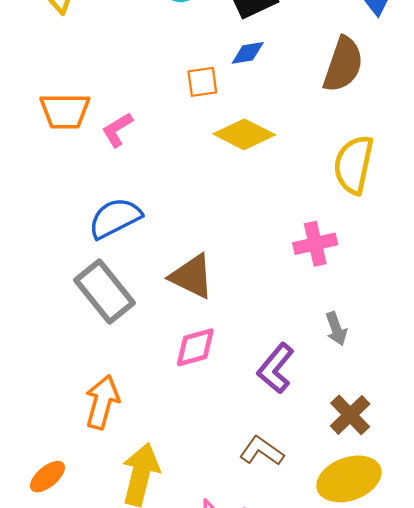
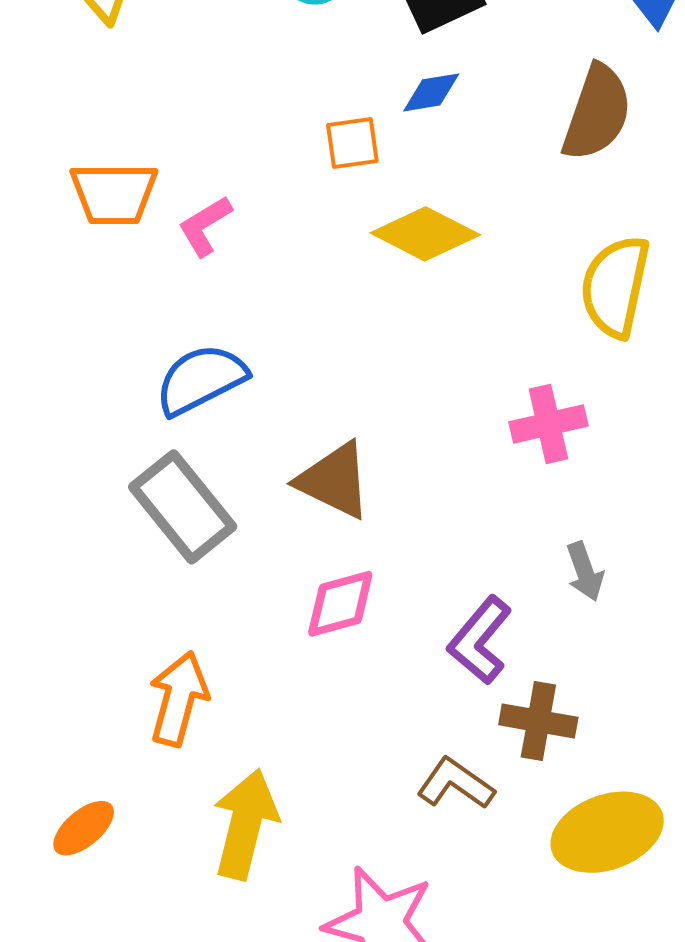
brown cross: (350, 415) -> (538, 721), moved, turned -36

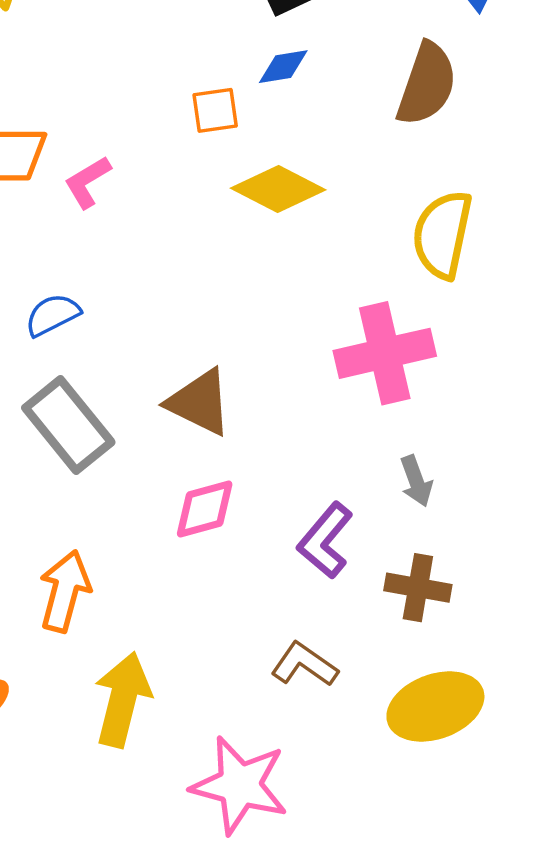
blue semicircle: (201, 379) -> (53, 315), moved, size x0.7
pink cross: (548, 424) -> (385, 353), size x1.5
brown cross: (538, 721) -> (418, 588), moved

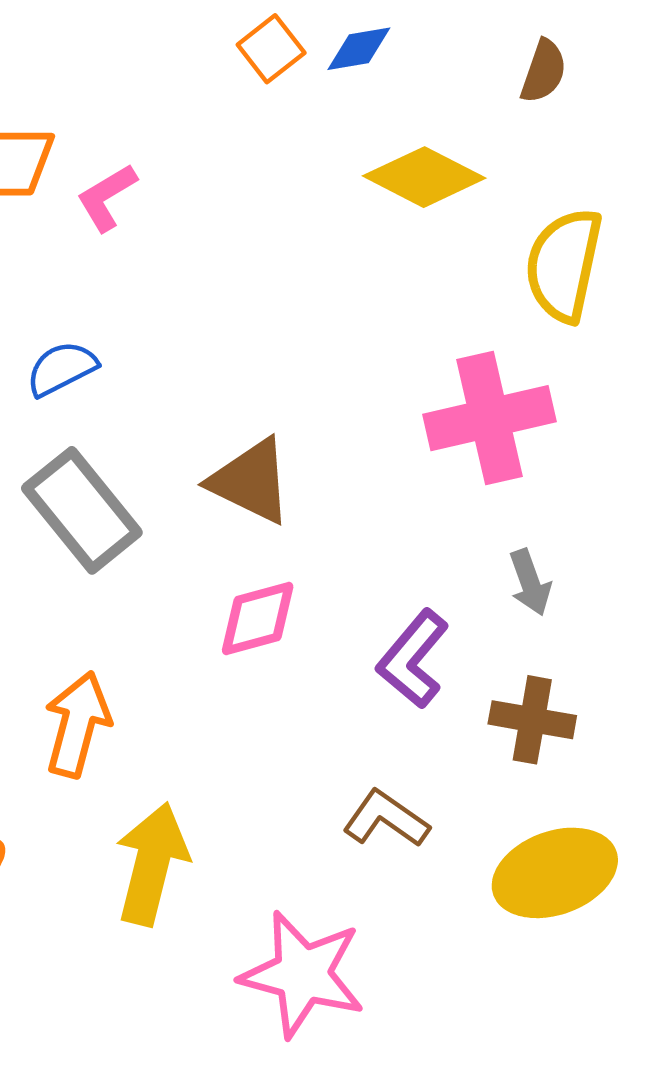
brown semicircle: (427, 84) -> (544, 71), size x0.6
orange square: (215, 110) -> (271, 49), moved, turned -30
yellow diamond: (278, 189) -> (424, 177), moved

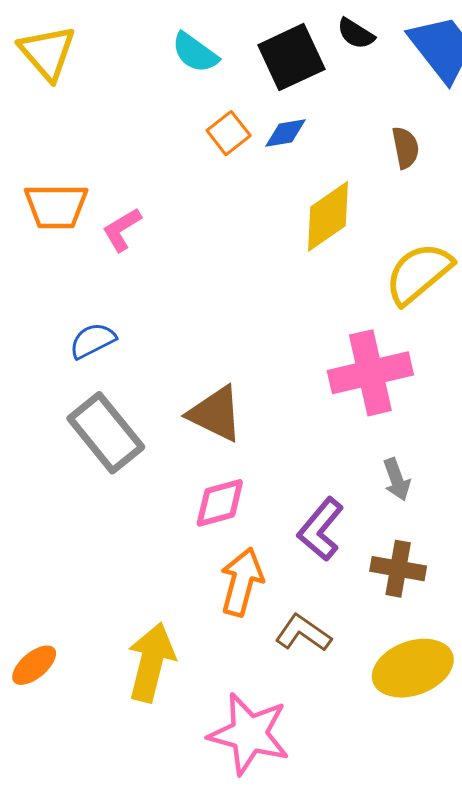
brown semicircle: (544, 71) -> (405, 148), turned -30
yellow diamond: (424, 177) -> (328, 216), turned -62
yellow semicircle: (564, 265) -> (419, 273), turned 38
orange arrow: (77, 724) -> (242, 582), moved

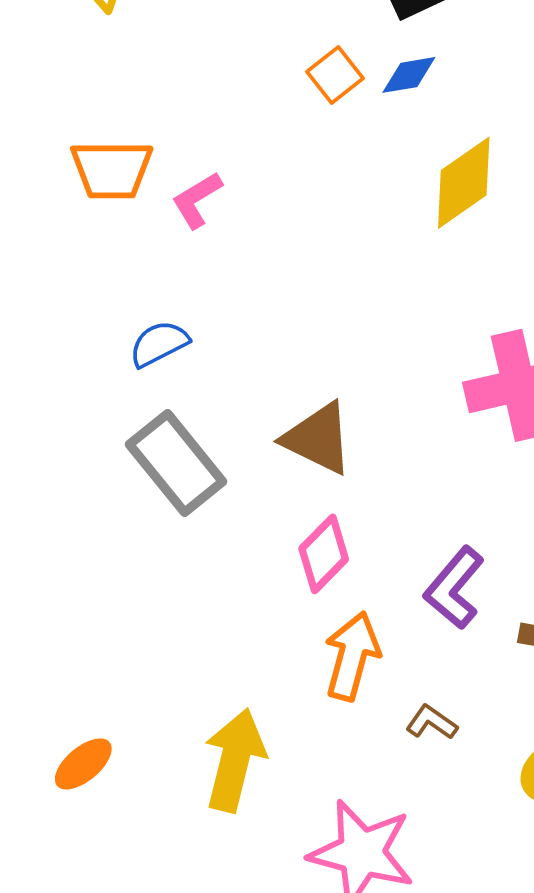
pink diamond: (220, 503) -> (324, 554), turned -30
brown L-shape: (303, 633) -> (432, 722), size x0.7

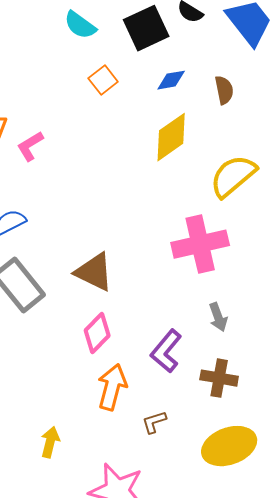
blue diamond: (409, 75) -> (171, 80), moved
brown L-shape: (432, 722) -> (154, 422), turned -52
yellow arrow: (235, 760) -> (50, 442), size x0.6

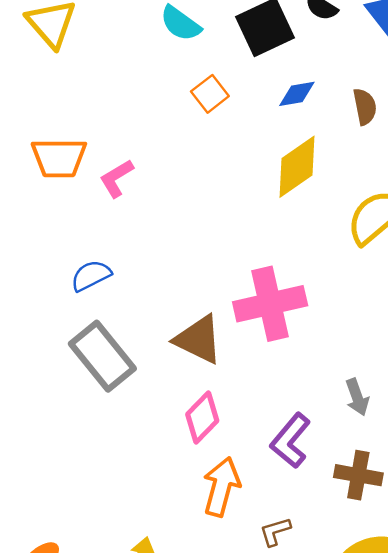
pink cross: (200, 244) -> (270, 304), moved

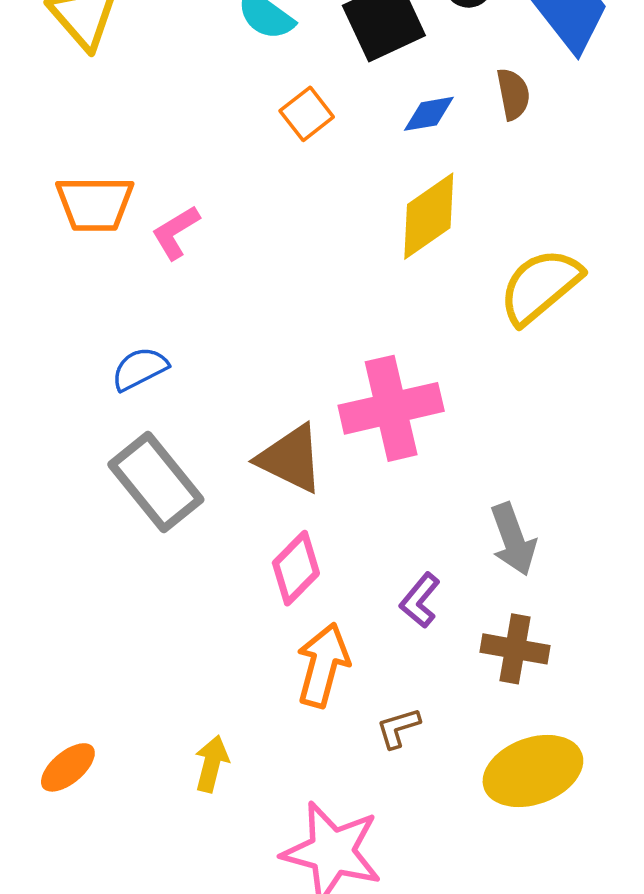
brown semicircle: (365, 107) -> (513, 94), moved
gray arrow: (357, 397) -> (513, 539), size x1.4
purple L-shape: (291, 441) -> (420, 600), size x0.7

